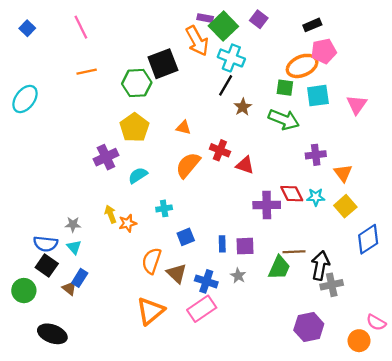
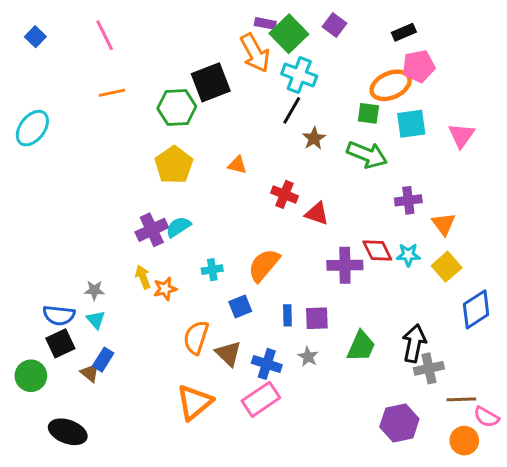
purple cross: (106, 157) -> (152, 230), moved
orange semicircle: (188, 165) -> (264, 265), moved
brown line: (294, 252) -> (461, 399), moved
black square: (47, 265) -> (60, 343), turned 30

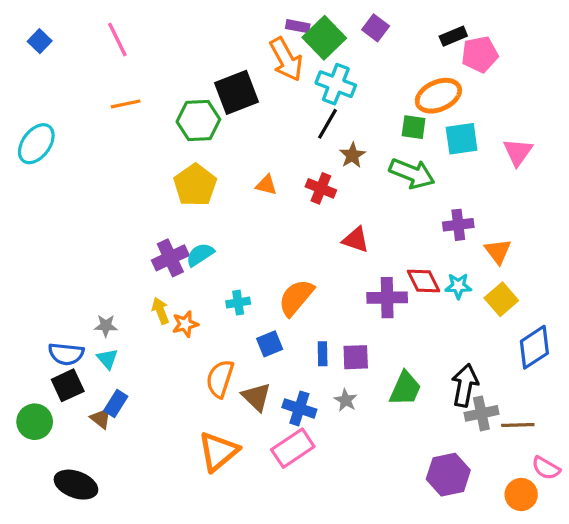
pink pentagon: (419, 66) -> (480, 54), moved
red cross: (284, 194) -> (321, 188), moved
brown line: (461, 399) -> (518, 425), moved

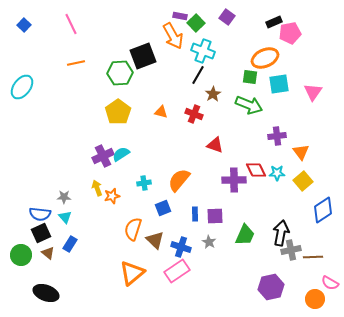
green square: (324, 38) -> (196, 23), size x0.7
brown triangle: (101, 418) -> (48, 253), moved

